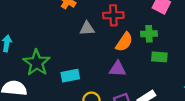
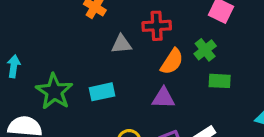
green cross: (149, 34) -> (205, 50), turned -35
cyan rectangle: (70, 76) -> (102, 92), moved

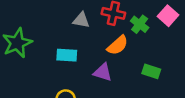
green cross: (205, 50) -> (140, 24), moved, turned -30
cyan rectangle: (102, 92) -> (67, 55), moved

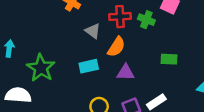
gray triangle: (81, 20) -> (93, 31), turned 42
orange semicircle: (118, 45) -> (116, 47), moved

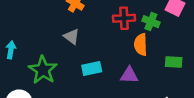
gray triangle: (93, 31) -> (72, 36), moved
orange semicircle: (116, 47) -> (141, 45), moved, turned 145

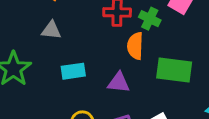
gray triangle: (72, 36) -> (51, 30), turned -35
green rectangle: (174, 62) -> (174, 70), size x1.6

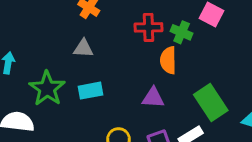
green rectangle: (174, 70) -> (211, 102), moved, turned 52
cyan rectangle: (73, 71) -> (91, 91), moved

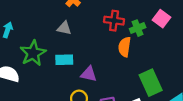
green cross: (182, 32) -> (138, 28), turned 35
purple triangle: (153, 98) -> (89, 74), moved

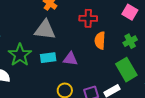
gray triangle: (64, 28) -> (45, 30), size x1.6
green cross: (138, 28) -> (130, 41), moved
purple triangle: (89, 74) -> (70, 59), moved

